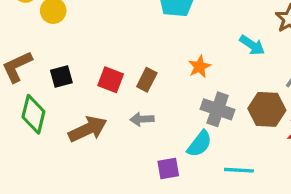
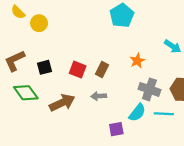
green diamond: (33, 114) -> (26, 93), turned -50
cyan line: (239, 170) -> (164, 114), moved

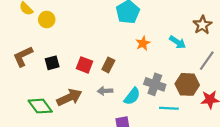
orange star: (137, 61) -> (143, 43), moved
green diamond: (26, 93) -> (40, 106), moved
cyan semicircle: (137, 113) -> (132, 96), moved

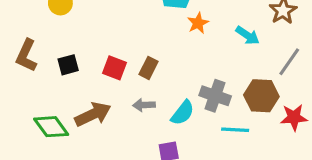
orange star: (143, 43) -> (198, 23), moved
brown L-shape: (23, 56) -> (26, 56), turned -40

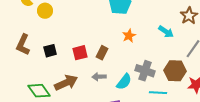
orange star: (198, 23) -> (129, 36), moved
red square: (115, 68) -> (80, 53), turned -35

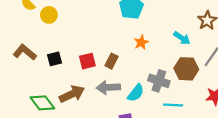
brown L-shape: (23, 45) -> (25, 52), turned 105
brown hexagon: (175, 71) -> (186, 69), moved
gray arrow: (99, 77) -> (108, 87), size x1.5

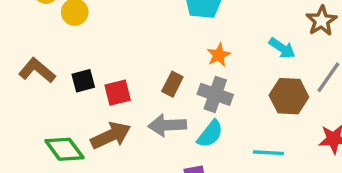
red square: (87, 61) -> (118, 93), moved
gray cross: (159, 81) -> (215, 94), moved

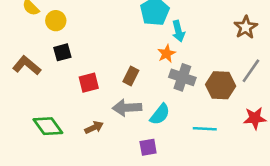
cyan arrow: (282, 48) -> (178, 31), moved, turned 42
black square: (83, 81) -> (62, 52), moved
gray cross: (215, 94) -> (182, 77), moved
brown arrow: (111, 136) -> (94, 127), moved, size x0.6

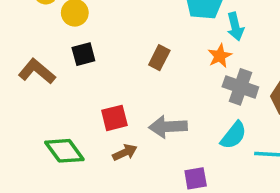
brown rectangle: (131, 76) -> (159, 58), moved
red square: (89, 83) -> (114, 118), moved
cyan semicircle: (160, 114) -> (234, 135), moved

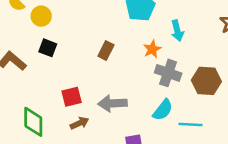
cyan arrow: (235, 27) -> (177, 31), moved
black square: (83, 54) -> (48, 48), turned 36
green diamond: (64, 151) -> (33, 122), turned 36

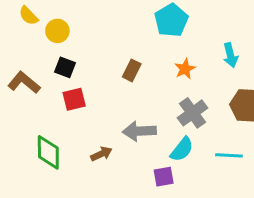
cyan arrow: (177, 31) -> (230, 55), moved
gray cross: (168, 73) -> (193, 113), moved, turned 35
red square: (72, 97) -> (74, 99), moved
cyan semicircle: (163, 110) -> (182, 149), moved

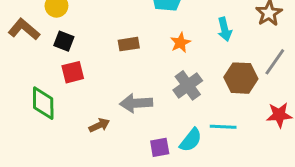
brown rectangle: (132, 70) -> (129, 44), turned 54
brown L-shape: (24, 83) -> (24, 29), moved
cyan semicircle: (182, 149) -> (191, 140), moved
green diamond: (48, 152) -> (43, 103), moved

